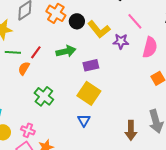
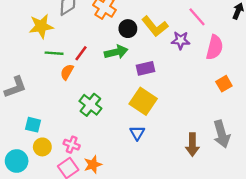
black circle: (77, 21) -> (128, 29), moved

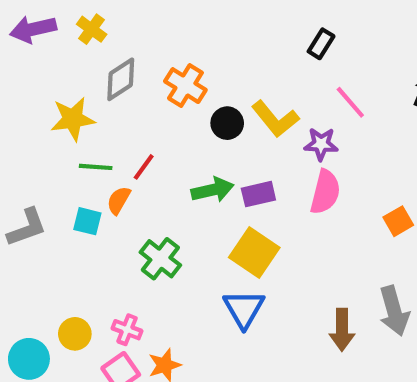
pink semicircle: (215, 47) -> (325, 192), moved
green arrow: (116, 52) -> (213, 190), moved
cyan square: (33, 125) -> (87, 221), moved
blue triangle: (137, 133) -> (244, 309), size x1.5

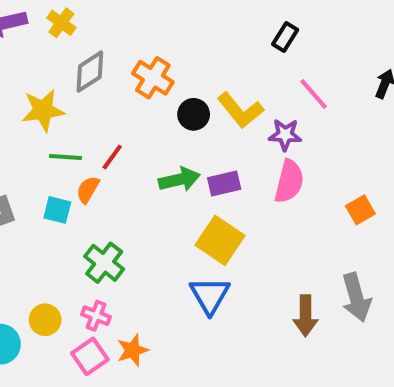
green cross: (160, 259) -> (104, 263), moved

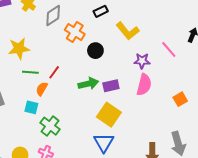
black rectangle: (285, 37) -> (101, 11), moved, turned 32
gray diamond: (90, 72) -> (53, 15), moved
pink line: (314, 94) -> (169, 50), moved
yellow L-shape: (240, 110) -> (128, 31), moved
cyan square: (57, 210) -> (31, 107), moved

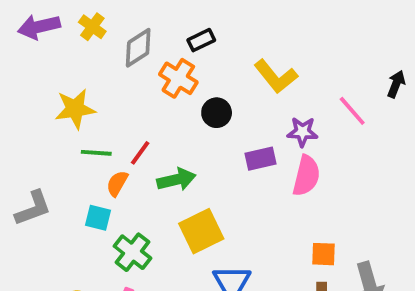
black rectangle: (101, 11) -> (201, 40), moved
green arrow: (88, 84) -> (176, 180), moved
purple rectangle: (111, 86) -> (260, 159), moved
orange square: (180, 99) -> (324, 254), moved, turned 32
yellow square: (109, 115) -> (201, 231), moved, turned 30

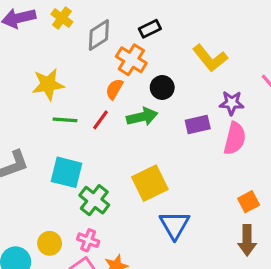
green arrow: (176, 180) -> (142, 117), moved
orange semicircle: (117, 183) -> (114, 89), moved
cyan square: (98, 218) -> (67, 172), size x1.5
orange square: (324, 254) -> (249, 202), turned -30

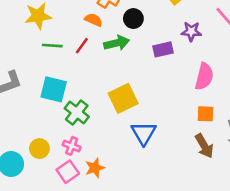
orange semicircle: (114, 89) -> (93, 20), turned 84
pink semicircle: (235, 138) -> (204, 76), moved
orange square: (249, 202) -> (205, 114), turned 30
brown arrow: (247, 240) -> (204, 146), turned -30

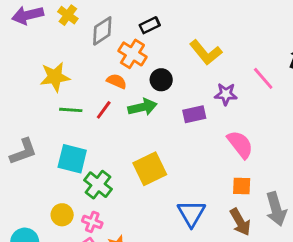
pink semicircle: (204, 76) -> (240, 144), turned -52
blue triangle: (144, 133) -> (191, 213), moved
yellow circle: (39, 149) -> (62, 215), moved

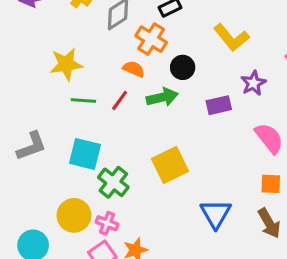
purple star: (226, 94) -> (253, 83), turned -30
yellow circle: (62, 215) -> (74, 215), size x1.4

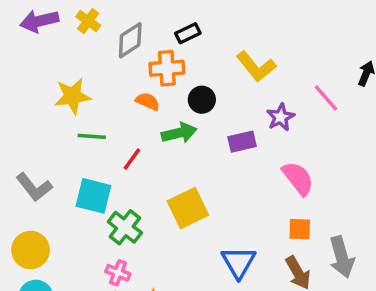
orange cross: (151, 39) -> (167, 68), turned -36
red line: (120, 100) -> (132, 159), moved
gray L-shape: (31, 146) -> (34, 187), turned 72
yellow circle: (74, 215) -> (31, 250), moved

